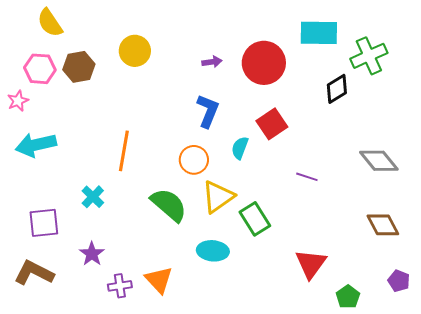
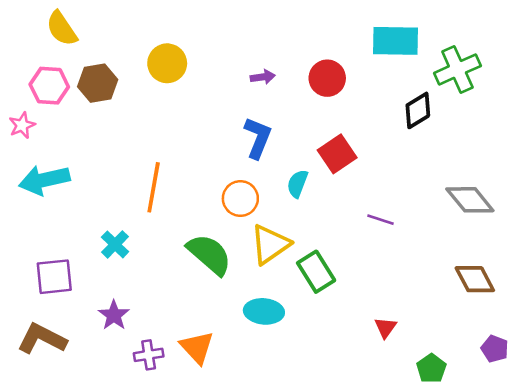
red circle: (264, 63) -> (327, 78), size x0.7
red triangle: (311, 264) -> (386, 328), size x0.6

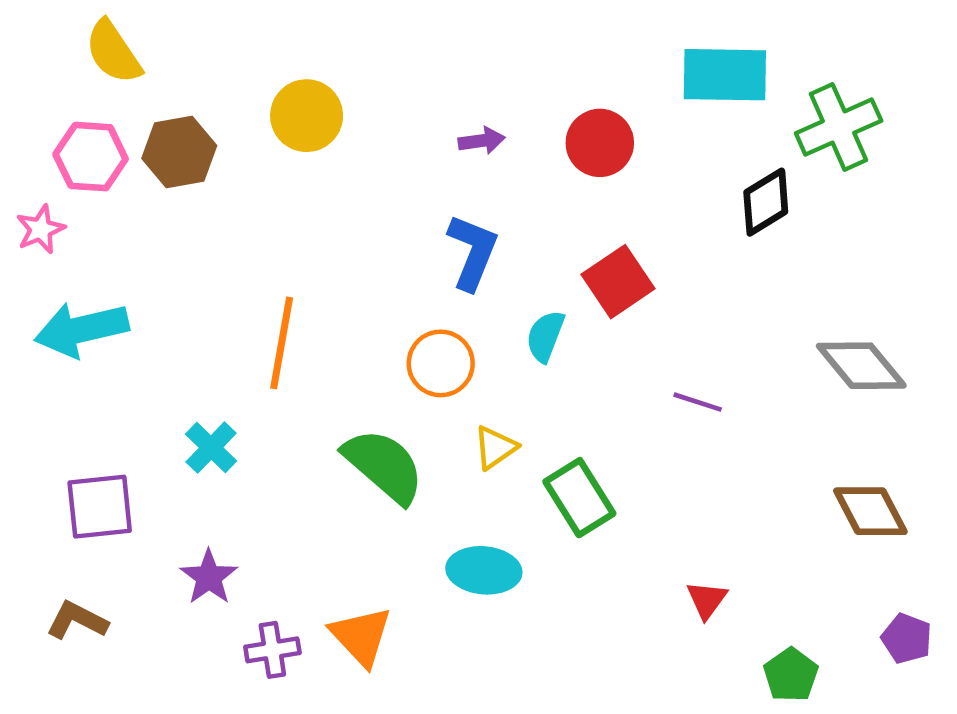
yellow triangle: (270, 244) -> (495, 448), size x0.6
brown L-shape: (42, 339) -> (77, 620), size x0.7

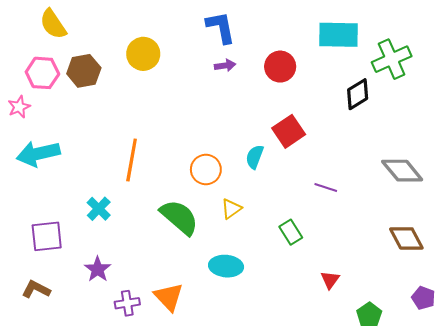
blue L-shape: (473, 252) -> (221, 27), moved, turned -33
green rectangle: (579, 498) -> (291, 232), moved, size x0.7

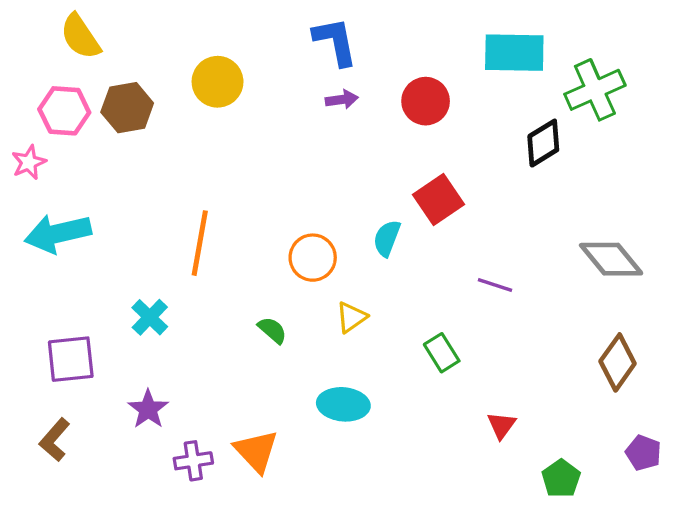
green semicircle: (179, 217) -> (272, 330), size x0.5
brown diamond: (406, 238) -> (618, 362), turned 63
brown L-shape: (36, 289) -> (55, 440), turned -76

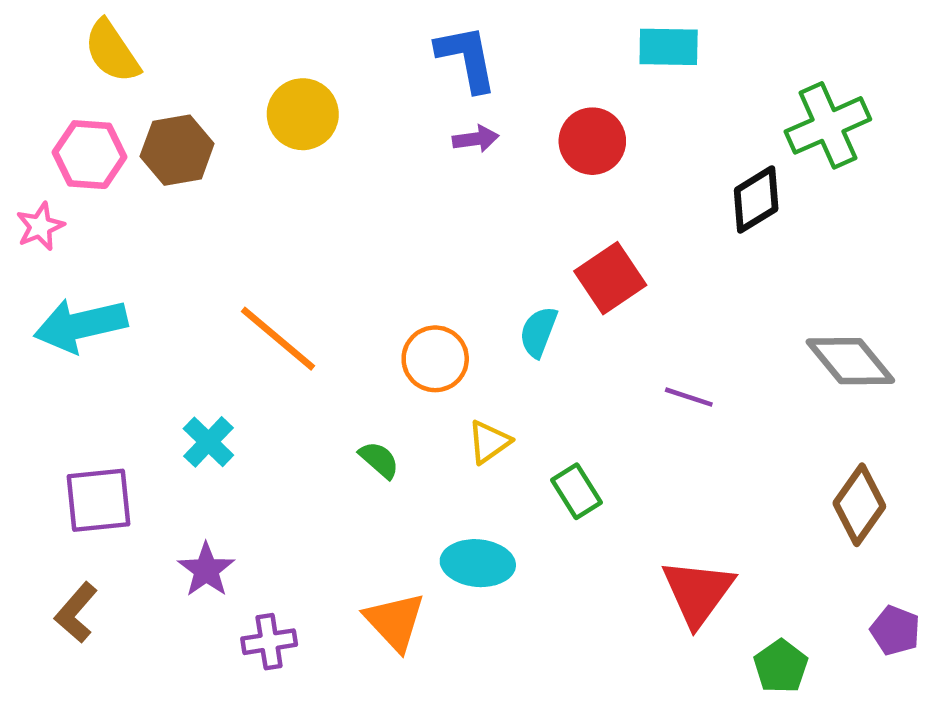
cyan rectangle: (514, 53) -> (669, 47), moved, size x0.7
orange line: (200, 243) -> (278, 339), turned -60
green rectangle: (442, 353) -> (577, 491), moved
red triangle: (501, 425) -> (698, 592), size x1.8
orange triangle: (256, 451) -> (395, 621), moved

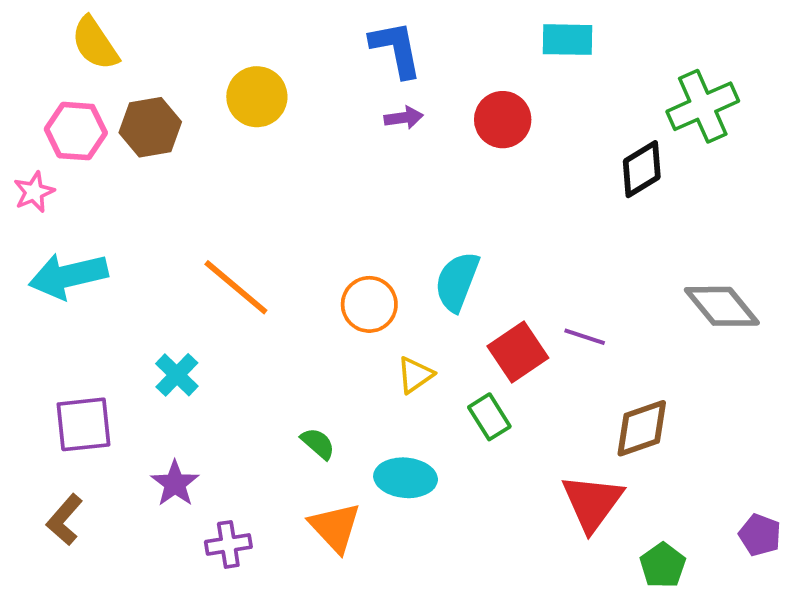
red square: (610, 278) -> (518, 352), moved
cyan semicircle: (538, 332) -> (457, 282), size x1.4
green semicircle: (379, 460) -> (318, 443), moved
brown diamond: (859, 505) -> (642, 428), moved, turned 36

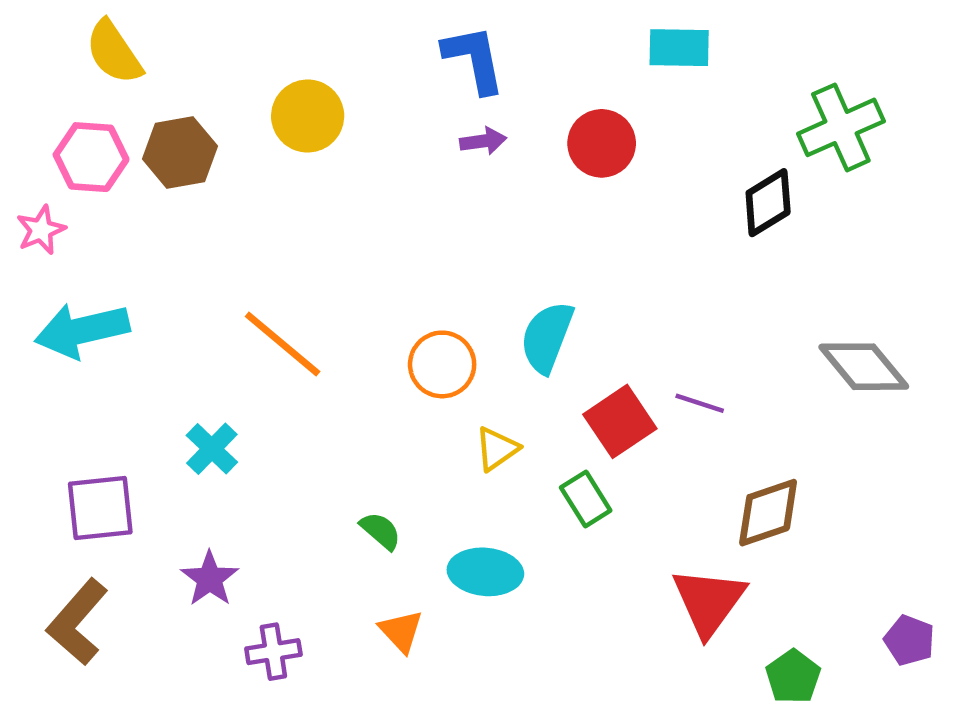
brown L-shape: (64, 520) -> (77, 622), size x1.4
orange triangle: (335, 527) -> (401, 631), size x0.7

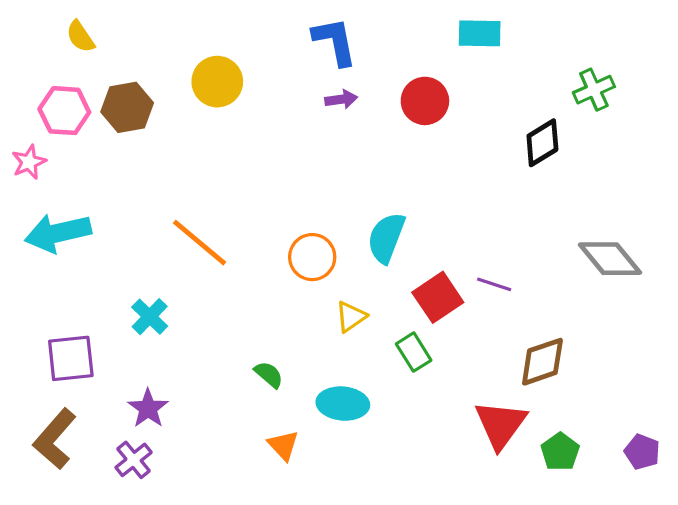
yellow semicircle: (114, 52) -> (80, 37), size x0.7
green cross: (841, 127) -> (594, 90), size x0.7
purple cross: (273, 652) -> (134, 460), moved, turned -30
green pentagon: (793, 677) -> (560, 452), moved

